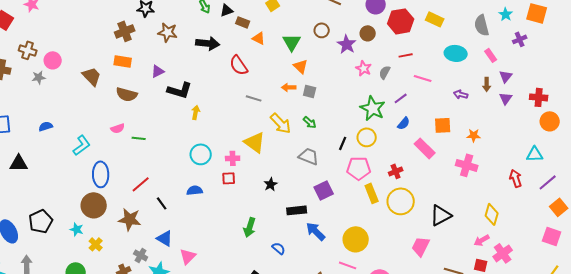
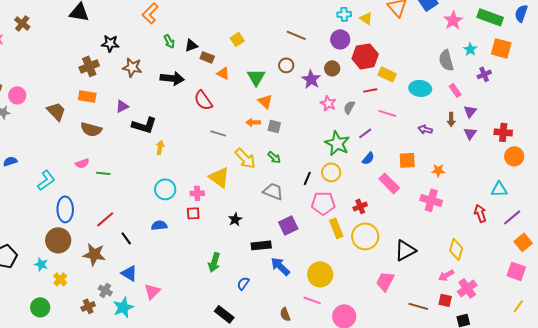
yellow rectangle: (435, 19) -> (387, 74), moved
blue semicircle: (279, 248) -> (243, 283), turned -96

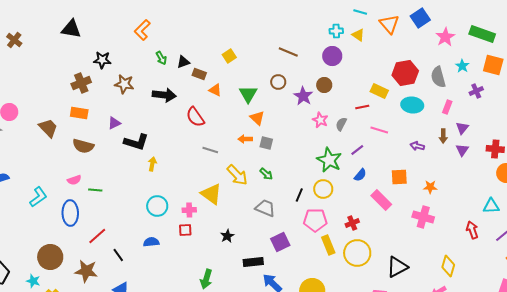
red hexagon: (365, 56) -> (405, 73), moved
pink rectangle: (455, 90) -> (447, 107), turned 56
blue ellipse: (65, 209) -> (70, 213), moved

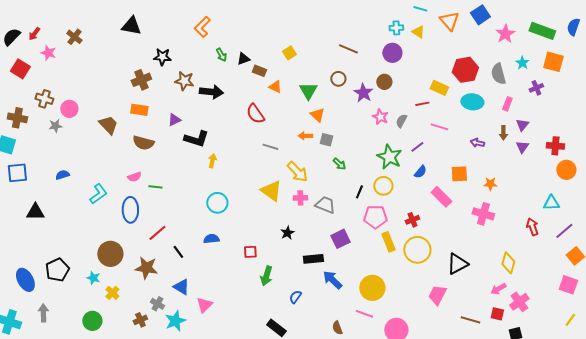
black arrow: (164, 95) -> (211, 92), moved
green arrow: (266, 174) -> (339, 164), moved
pink cross: (189, 210) -> (300, 198), moved
red square: (185, 230) -> (250, 252), moved

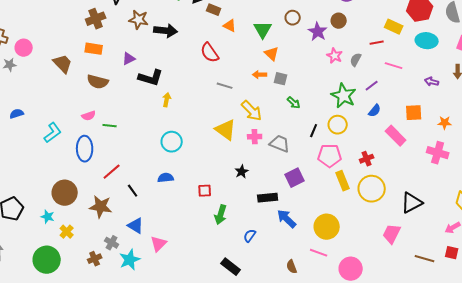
green circle: (92, 321) -> (47, 260), size x1.4

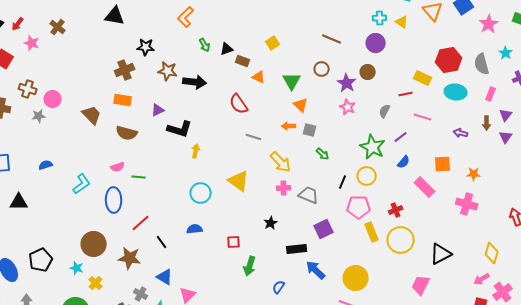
pink star: (335, 56) -> (348, 107), moved
yellow triangle: (226, 130) -> (239, 181), moved

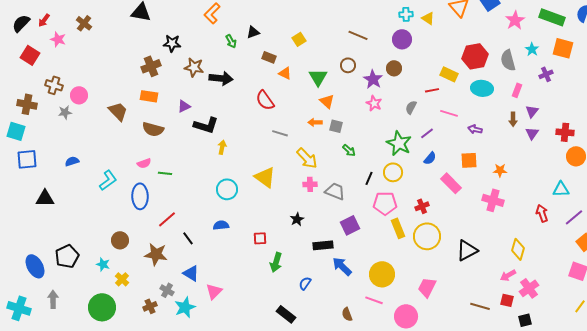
black triangle: (227, 49) -> (253, 32), moved
purple arrow: (461, 133) -> (475, 129), moved
brown circle: (94, 244) -> (120, 240), size x0.7
pink trapezoid: (421, 285) -> (427, 287), moved

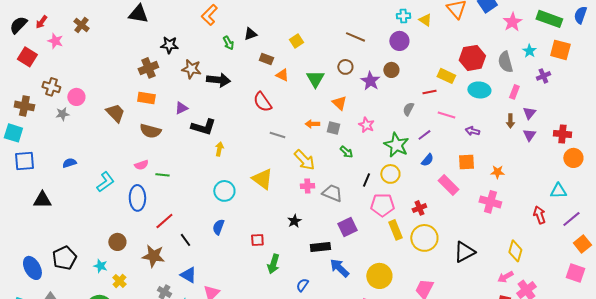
orange triangle: (327, 101) -> (339, 103), moved
pink star: (374, 103) -> (366, 125), moved
blue semicircle: (221, 225) -> (218, 227), turned -63

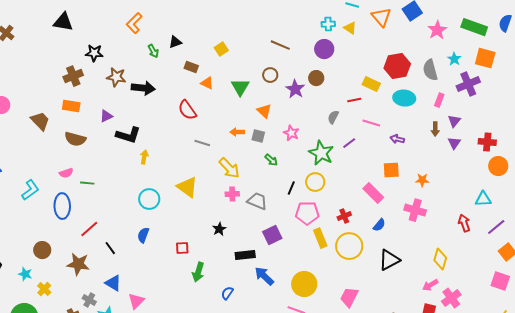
purple cross: (543, 76) -> (468, 84), size x1.6
blue semicircle: (427, 160) -> (379, 225), moved

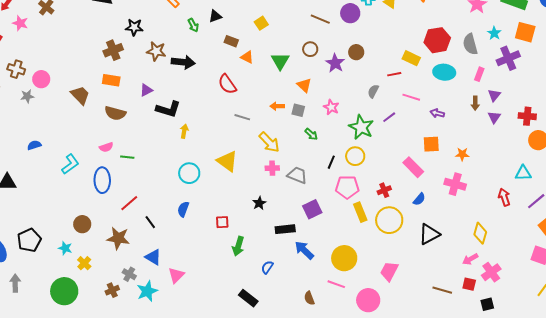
purple circle: (324, 49) -> (350, 13), moved

